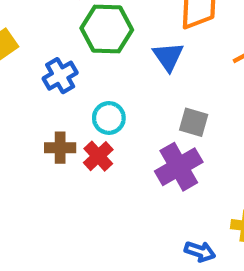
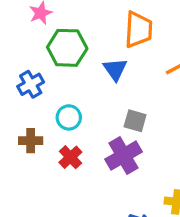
red cross: (98, 156) -> (70, 157), moved

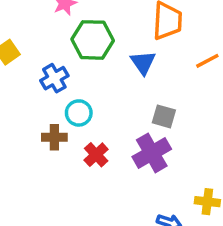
cyan circle: (69, 117) -> (79, 113), moved

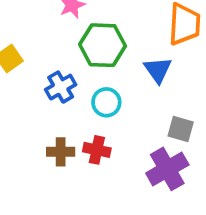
cyan circle: (79, 113) -> (106, 102), moved
red cross: (96, 155) -> (97, 150), moved, turned -35

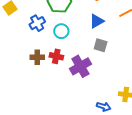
blue triangle: (158, 70) -> (97, 21), moved, turned 35
purple cross: (167, 169) -> (80, 66), moved

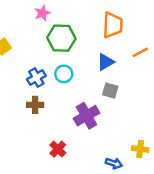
blue cross: (37, 23) -> (36, 77), moved
red cross: (56, 56) -> (58, 149), moved, turned 32

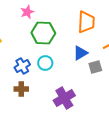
gray square: (110, 91) -> (95, 67), moved, turned -32

